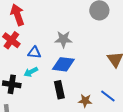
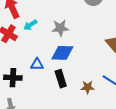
blue triangle: (34, 53) -> (37, 64), moved
cyan arrow: (31, 72) -> (30, 25), moved

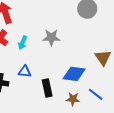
cyan arrow: (30, 25) -> (23, 43), moved, turned -40
blue diamond: (62, 53) -> (74, 74), moved

